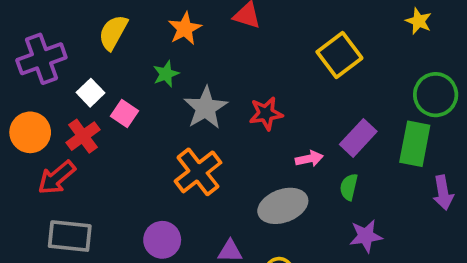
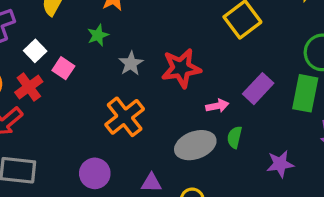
gray star: (206, 108) -> (131, 63), size x0.7
red star: (266, 113) -> (181, 68), size x1.4
green semicircle: (349, 187) -> (235, 137), moved
purple star: (366, 236) -> (280, 164), moved

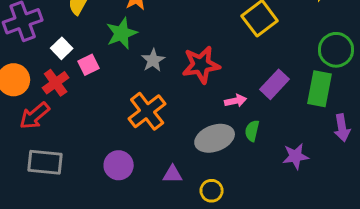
green star: (98, 35) -> (122, 33), size x1.5
pink square: (63, 68) -> (89, 65), turned 30

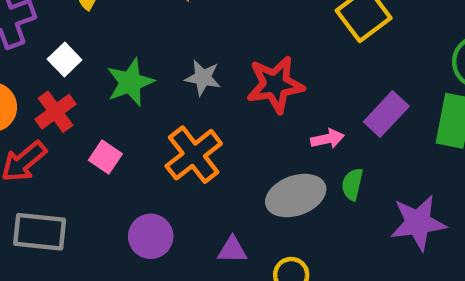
green star: (122, 33) -> (130, 82), moved
gray star: (153, 60) -> (203, 78), turned -30
pink square: (89, 65) -> (105, 157), moved, turned -30
purple star: (296, 156) -> (418, 223), size x1.4

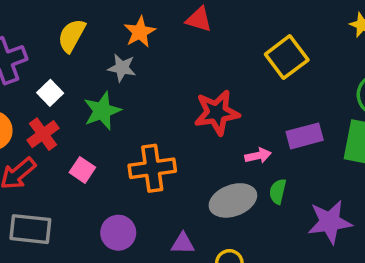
gray star: (203, 78) -> (122, 68), moved
purple rectangle: (386, 114) -> (305, 136), turned 32
orange cross: (194, 155) -> (152, 168), turned 30

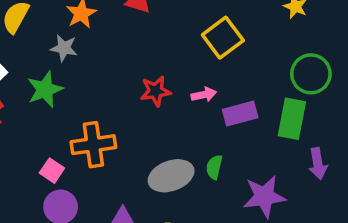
red star: (217, 113) -> (156, 91), size x0.7
pink arrow: (258, 156) -> (204, 95), moved
pink square: (82, 170) -> (52, 171), moved

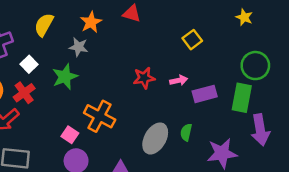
yellow square: (223, 38) -> (192, 40), size x0.7
orange cross: (93, 145) -> (100, 116), turned 36
purple arrow: (318, 164) -> (260, 130), size x1.4
gray ellipse: (171, 176) -> (155, 138), turned -40

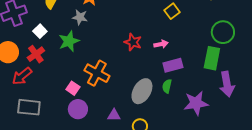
red star: (144, 78) -> (133, 42), turned 30
purple rectangle: (205, 94) -> (173, 65), moved

